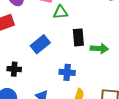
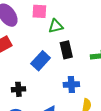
black rectangle: (78, 37) -> (66, 50), moved

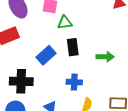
black cross: (18, 89) -> (21, 81), size x1.6

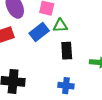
blue rectangle: (46, 55) -> (39, 32), moved

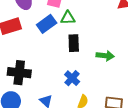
blue cross: (66, 86) -> (72, 78), turned 35

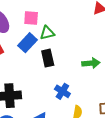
black rectangle: (74, 43) -> (48, 58), moved

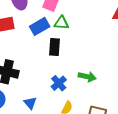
green arrow: (91, 63) -> (87, 77), moved

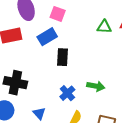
green triangle: (61, 23) -> (104, 27), moved

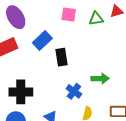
pink square: (58, 14) -> (69, 15), moved

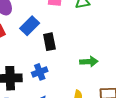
blue cross: (74, 91) -> (40, 72), moved, turned 35

